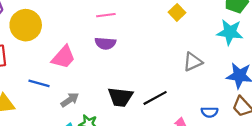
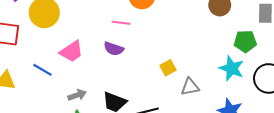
yellow square: (177, 12) -> (168, 68), moved
gray arrow: (70, 100) -> (77, 95), moved

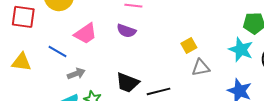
yellow square: (168, 68) -> (189, 46), moved
gray arrow: (77, 95) -> (76, 74), moved

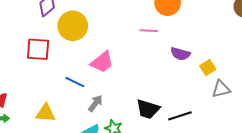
purple semicircle: (126, 31) -> (180, 54), moved
yellow triangle: (21, 62) -> (46, 113), moved
gray arrow: (76, 74) -> (95, 103), turned -30

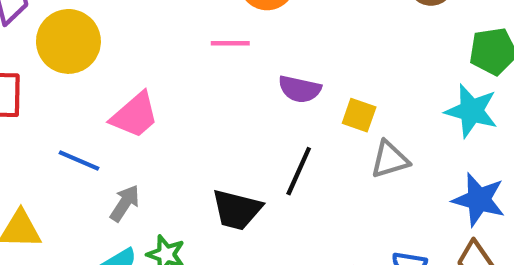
yellow square: (208, 67) -> (359, 115), turned -35
black line: (180, 116) -> (299, 171), moved, turned -45

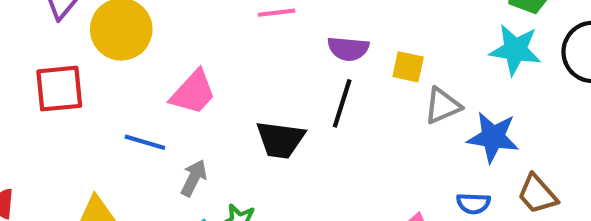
black line: (299, 171) -> (342, 103), moved
blue star: (479, 200) -> (493, 137), moved
black trapezoid: (237, 210) -> (280, 140), moved

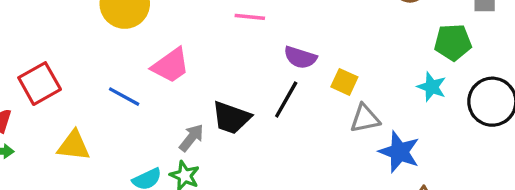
cyan star: (515, 50) -> (432, 87), size x0.7
red square: (59, 89) -> (40, 84), moved, turned -36
gray arrow: (194, 178) -> (191, 138), moved

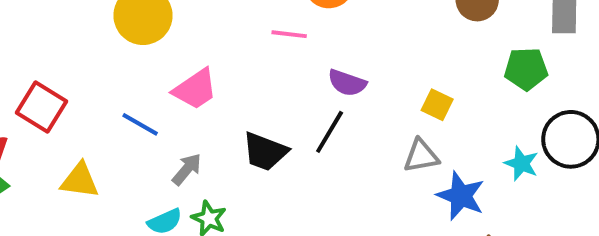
yellow square: (344, 82) -> (437, 105), moved
red square: (40, 84) -> (41, 107), turned -30
cyan star: (432, 87) -> (521, 163), moved
gray arrow: (191, 138) -> (187, 169), moved

